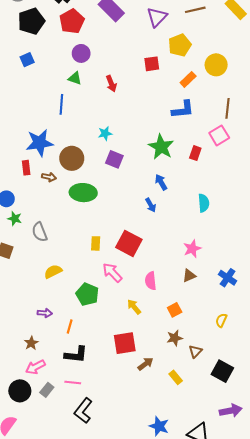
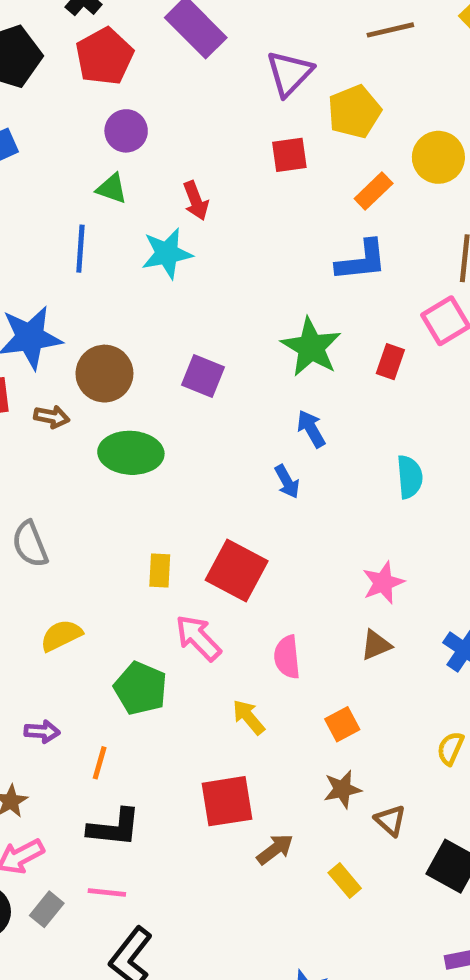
purple triangle: (157, 17) -> (289, 73), moved
cyan star: (105, 133) -> (167, 253), moved, size x1.5
brown triangle: (195, 351) -> (390, 820), turned -32

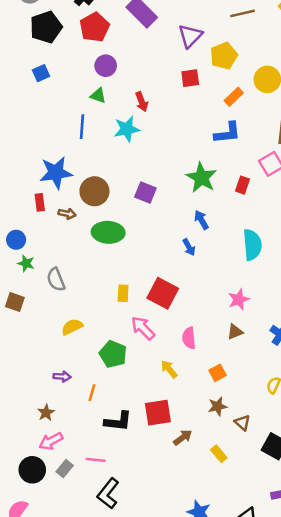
cyan semicircle: (410, 477) -> (252, 245), size x1.4
black L-shape: (114, 828) -> (118, 421), moved

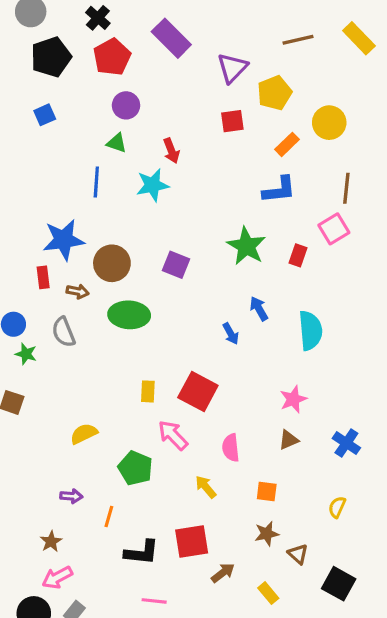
blue arrow: (201, 220) -> (259, 309), moved
gray semicircle: (56, 280) -> (63, 332), moved
orange square: (218, 373) -> (267, 491), turned 35
pink line: (96, 460) -> (154, 601), moved

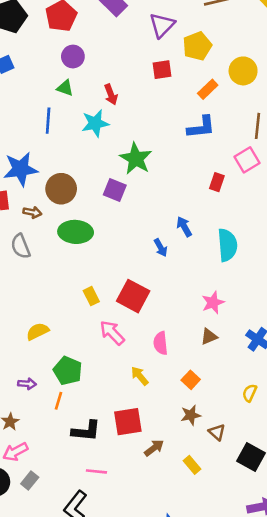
green star: (246, 246) -> (136, 159), moved
yellow rectangle: (148, 391) -> (91, 296), turned -30
green pentagon: (135, 468) -> (68, 371), moved
orange square: (267, 491) -> (191, 380), turned 36

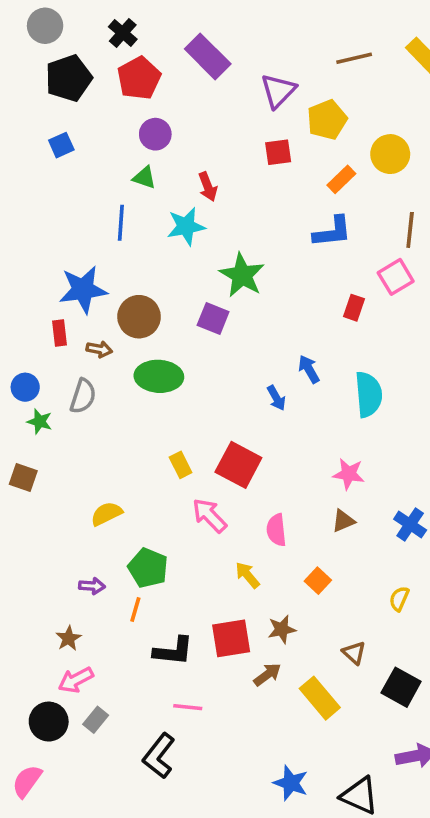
gray semicircle: (21, 246) -> (83, 396), turned -140
pink star: (213, 303) -> (349, 474), turned 30
brown star: (191, 415) -> (282, 629), moved
yellow rectangle: (192, 465) -> (320, 698), size x1.6

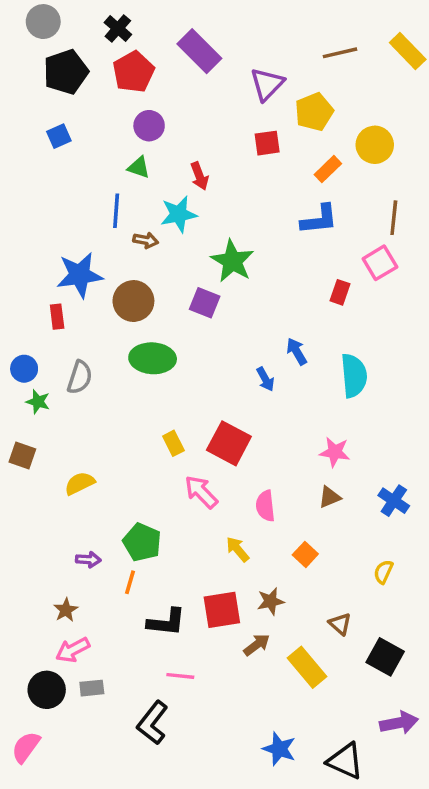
brown arrow: (99, 349) -> (146, 240), moved
yellow semicircle: (106, 514) -> (80, 483), moved
gray rectangle: (96, 720) -> (92, 688), turned 45

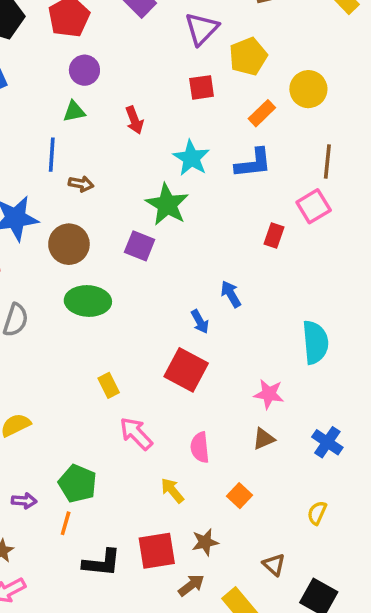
green triangle: (139, 167) -> (74, 112), turned -30
cyan star: (179, 214) -> (191, 158), moved, turned -30
cyan semicircle: (354, 376) -> (315, 342), moved
red square: (229, 443) -> (186, 370), moved

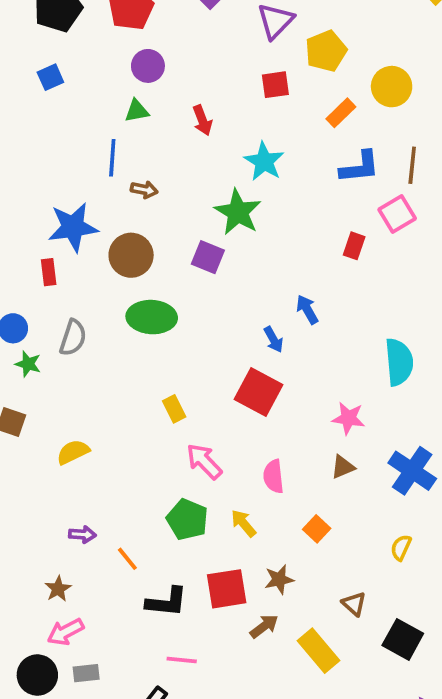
blue L-shape: (253, 163) -> (360, 167), moved
blue cross: (327, 442) -> (412, 471), size x1.4
green pentagon: (78, 484) -> (187, 519), moved
orange line: (66, 523) -> (127, 559), turned -55

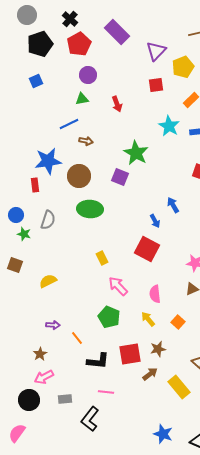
blue line: (112, 158) -> (69, 124), turned 60
cyan star: (264, 162) -> (169, 126), moved
yellow arrow: (244, 523) -> (148, 319), moved
gray rectangle: (86, 673) -> (65, 399), moved

